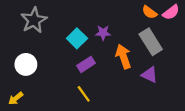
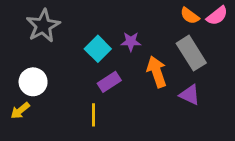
yellow line: (84, 94) -> (93, 115), moved, turned 36
yellow arrow: (16, 98) -> (20, 111), moved

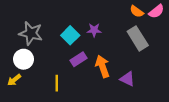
gray star: (43, 26) -> (31, 33), moved, turned -30
orange arrow: (157, 72) -> (102, 66), moved
purple triangle: (190, 95) -> (127, 79), moved
yellow line: (93, 115) -> (57, 83), moved

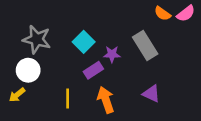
purple star: (94, 30) -> (112, 54), moved
gray rectangle: (138, 38) -> (145, 46), moved
orange arrow: (102, 66) -> (106, 100), moved

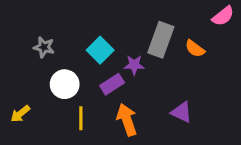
orange semicircle: (162, 14) -> (195, 49), moved
gray star: (37, 39) -> (44, 47), size x0.6
gray rectangle: (145, 46) -> (161, 40), moved, turned 52
white circle: (28, 70) -> (65, 84), moved

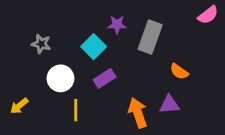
orange semicircle: (195, 49) -> (179, 71), moved
purple star: (134, 65) -> (117, 25), moved
purple triangle: (182, 112) -> (169, 105), turned -30
orange arrow: (127, 120) -> (138, 113), moved

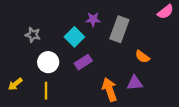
yellow line: (76, 110) -> (46, 91), moved

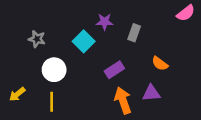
gray rectangle: (119, 29) -> (134, 33), size x0.6
purple rectangle: (83, 62) -> (114, 70), moved

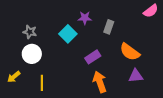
orange semicircle: (160, 64) -> (130, 52), size x1.5
white circle: (54, 70) -> (32, 54), moved
purple triangle: (151, 93) -> (136, 76), moved

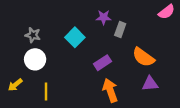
purple star: (85, 18) -> (104, 17), moved

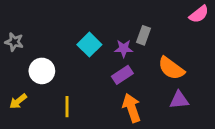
purple star: (104, 17) -> (124, 49), moved
gray star: (33, 35) -> (14, 42), moved
yellow line: (46, 91) -> (67, 107), moved

